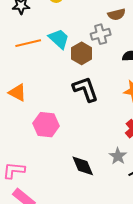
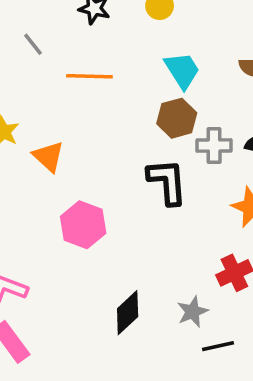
gray cross: (101, 34) -> (214, 145), moved
cyan trapezoid: (59, 39) -> (182, 70), moved
black diamond: (83, 166) -> (128, 313), turned 55

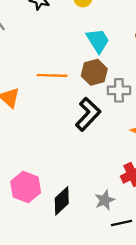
orange line: (89, 76) -> (52, 75), moved
black L-shape: (167, 182) -> (88, 114), turned 48
pink hexagon: (83, 225) -> (26, 187), moved

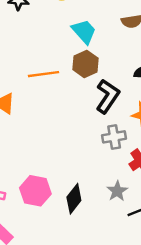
gray cross: (119, 90) -> (114, 137), moved
black L-shape: (88, 114) -> (108, 96), moved

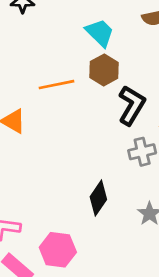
pink hexagon: (35, 191) -> (58, 250), moved
black diamond: (74, 199) -> (98, 198), moved

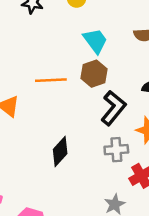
black diamond: (98, 198) -> (60, 151), moved

